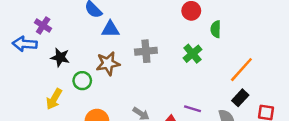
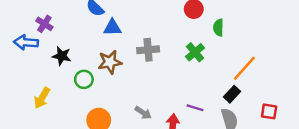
black rectangle: (240, 98) -> (232, 94), moved
yellow arrow: (54, 99) -> (42, 98), moved

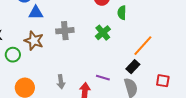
brown star: (110, 62) -> (34, 41), turned 30
gray arrow: (143, 113) -> (61, 82), turned 48

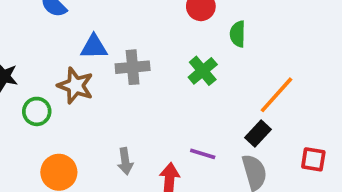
blue triangle: (36, 13) -> (94, 47), moved

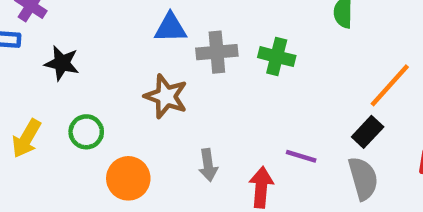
green cross: (203, 71) -> (277, 57), moved, turned -36
brown star: (75, 86) -> (166, 96), moved
green circle: (37, 111) -> (86, 132), moved

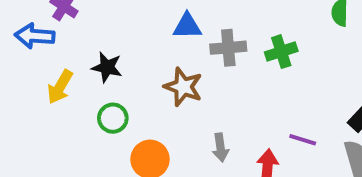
green cross: (277, 57) -> (281, 52), turned -32
black star: (62, 63) -> (107, 67), moved
yellow arrow: (26, 138) -> (60, 87), moved

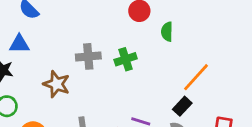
blue triangle: (187, 26) -> (19, 44), moved

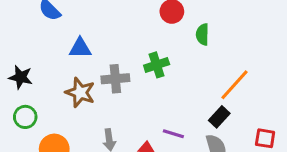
blue triangle: (19, 44) -> (80, 48), moved
gray cross: (88, 56) -> (115, 79), moved

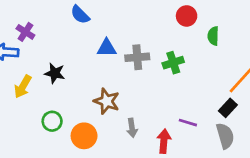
gray cross: (115, 79) -> (137, 57), moved
brown star: (80, 92) -> (107, 101), moved
green circle: (25, 117) -> (52, 121), moved

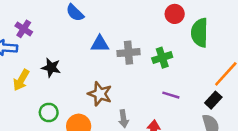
green semicircle: (213, 36) -> (200, 33), size x1.6
purple line: (188, 123) -> (171, 95), moved

